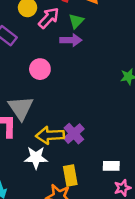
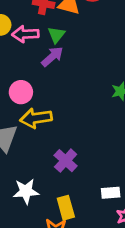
pink arrow: (49, 18) -> (25, 34), turned -130
purple arrow: (71, 40) -> (52, 57), turned -36
yellow arrow: (50, 135) -> (36, 118), moved

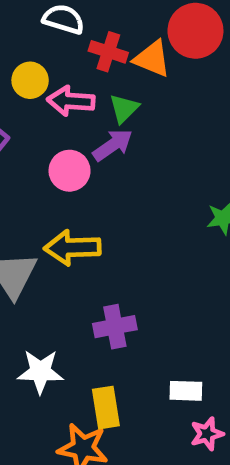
pink circle: (21, 92) -> (70, 171), moved
purple cross: (66, 161) -> (115, 327), turned 30

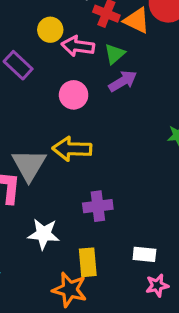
purple arrow: (113, 145) -> (123, 81), moved

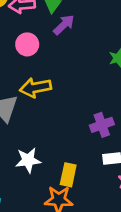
purple cross: (98, 206) -> (102, 125), moved
yellow rectangle: (88, 262) -> (68, 175), turned 30

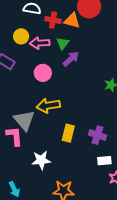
purple cross: (102, 125) -> (98, 135), turned 36
yellow rectangle: (68, 175) -> (68, 133), moved

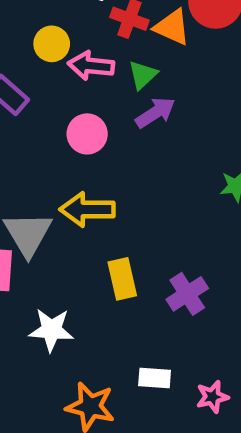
yellow rectangle: (68, 133) -> (122, 279), turned -36
purple cross: (98, 135) -> (187, 294), turned 30
white rectangle: (104, 161) -> (155, 378), moved

